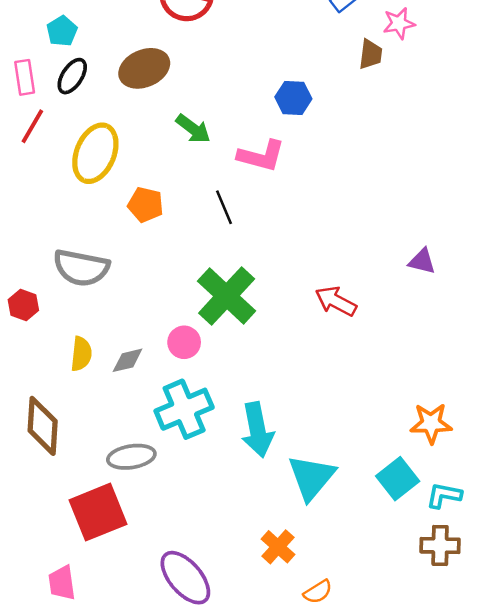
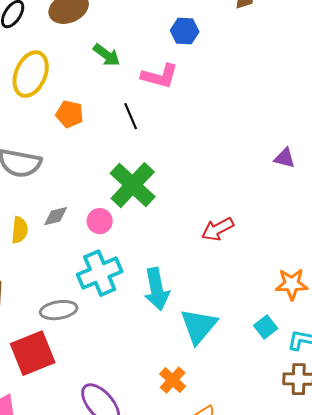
red arrow: (336, 301) -> (218, 229), moved, turned -56
gray diamond: (128, 360) -> (56, 216), moved
cyan square: (398, 479) -> (266, 327), size x0.7

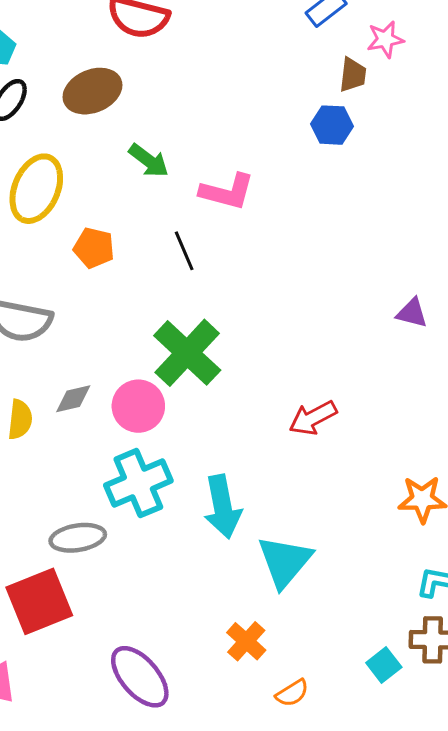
blue hexagon: (185, 31) -> (332, 125), moved
pink circle: (100, 221) -> (138, 406), size x1.4
cyan square: (266, 327) -> (384, 665), moved

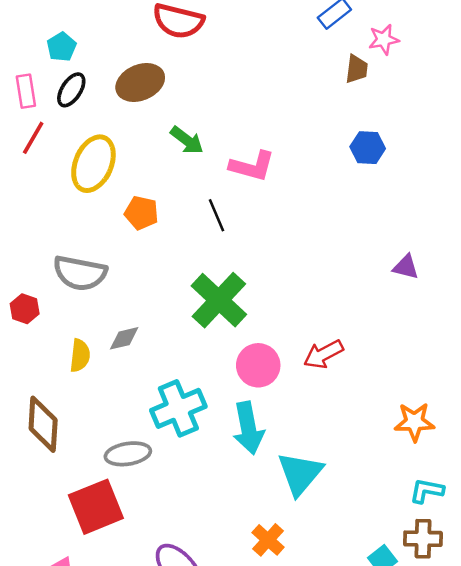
blue hexagon: (332, 125) -> (368, 148), moved
pink circle: (138, 406) -> (258, 365), moved

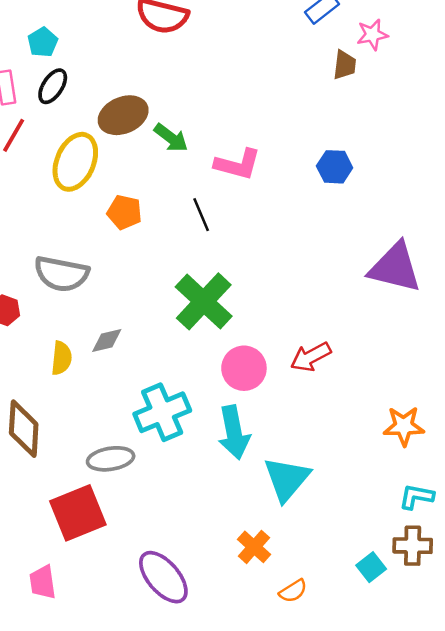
brown ellipse: (140, 83) -> (123, 115), moved
blue hexagon: (368, 148) -> (335, 167), moved
purple triangle: (406, 267) -> (395, 268), size x2.0

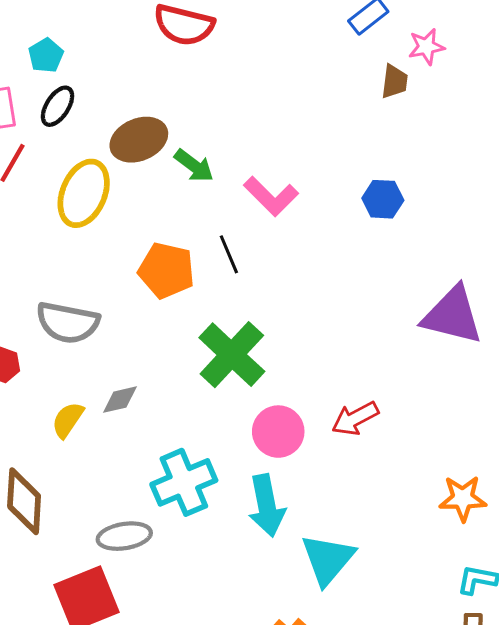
pink L-shape: (238, 164) -> (271, 196), turned 30
orange pentagon: (124, 212) -> (166, 270), moved, size x1.4
yellow semicircle: (61, 358) -> (68, 420), turned -152

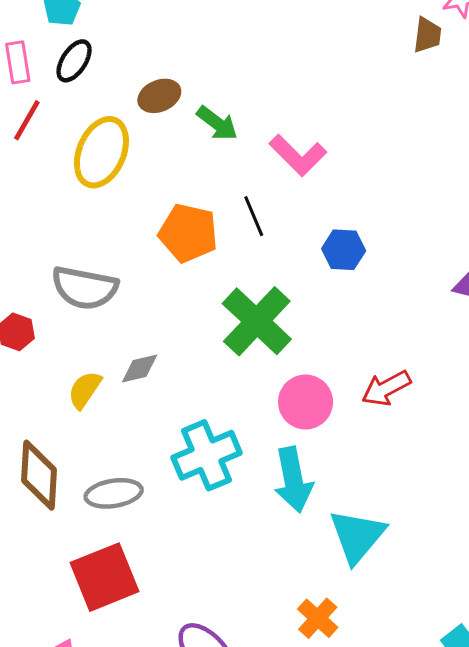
brown ellipse: (139, 140) -> (159, 96), size x0.7
blue hexagon: (383, 199) -> (344, 250), moved
gray ellipse: (124, 536) -> (114, 493), moved

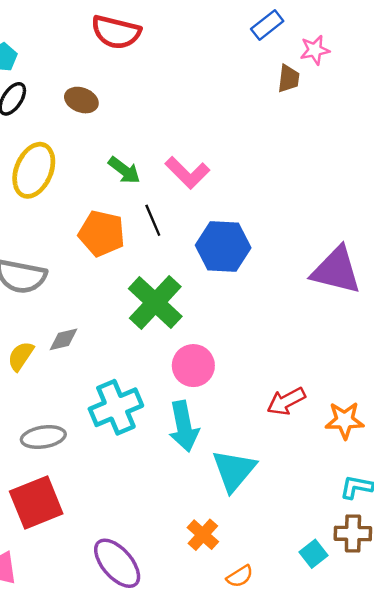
brown ellipse: (159, 96) -> (81, 100), moved, turned 44
green arrow: (217, 123) -> (124, 170), moved
blue hexagon: (344, 250) -> (223, 246), size x1.6
red arrow: (386, 388) -> (286, 401), moved

